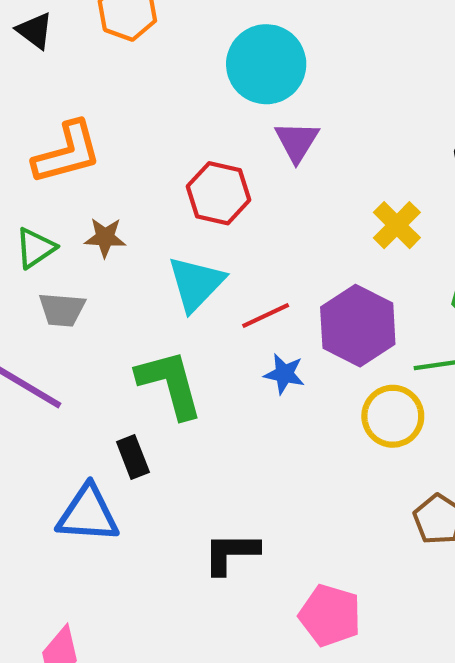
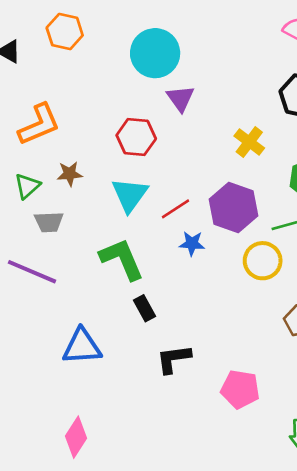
black rectangle: (133, 457) -> (144, 308), moved

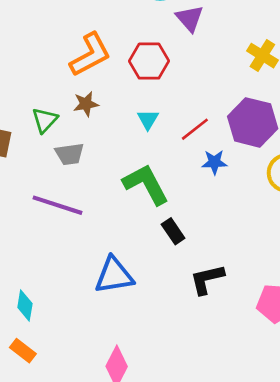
orange L-shape: (39, 124) -> (90, 55), moved
cyan triangle: (130, 195) -> (148, 119), size x0.6

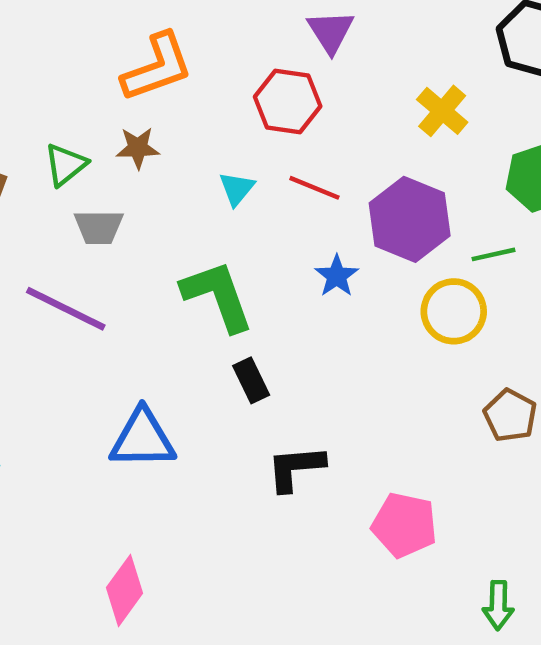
red hexagon: (149, 61) -> (288, 101), moved
red line: (195, 129) -> (314, 188), moved, turned 52
blue star: (214, 162) -> (337, 276), turned 30

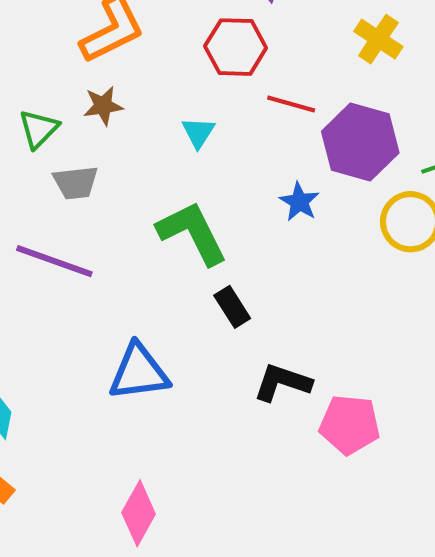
red line: (314, 188) -> (291, 104), moved
black L-shape: (296, 468) -> (282, 382), turned 30
pink pentagon: (404, 525) -> (350, 425), moved

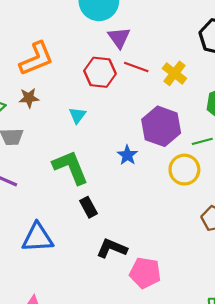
red line: (291, 104) -> (136, 67), moved

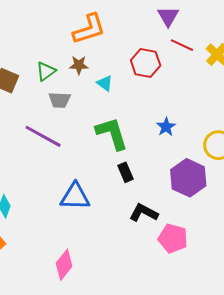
red hexagon: (100, 72) -> (146, 63), moved
cyan triangle: (77, 115) -> (105, 83), moved, turned -36
purple hexagon: (161, 126) -> (188, 178), moved

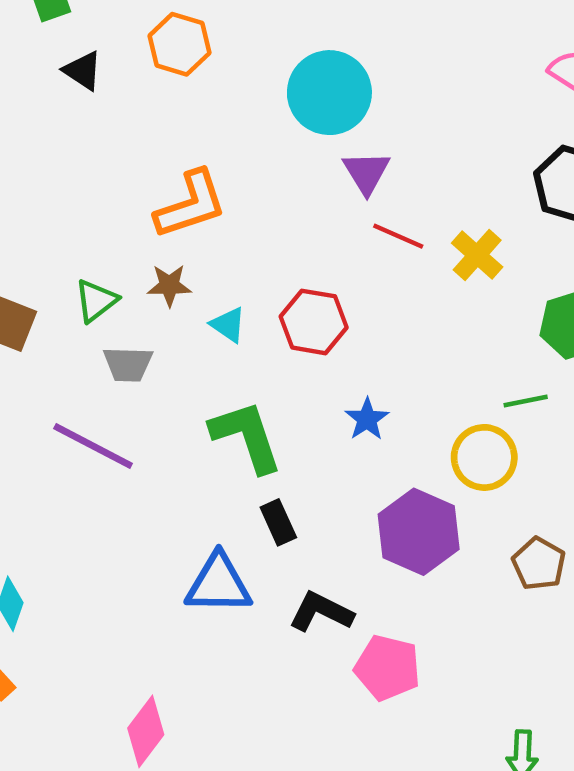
red hexagon: (146, 63) -> (314, 322), moved
blue triangle: (75, 197) -> (218, 584), moved

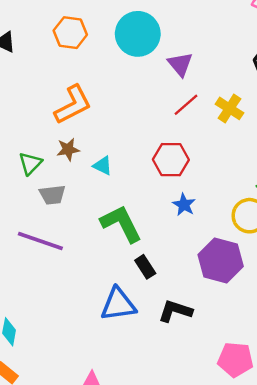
orange hexagon: (179, 44) -> (70, 33), moved
purple triangle: (366, 172) -> (180, 64), moved
red line: (398, 236) -> (186, 105), turned -56
red hexagon: (314, 322) -> (171, 160), moved
pink pentagon: (387, 668) -> (235, 360), moved

